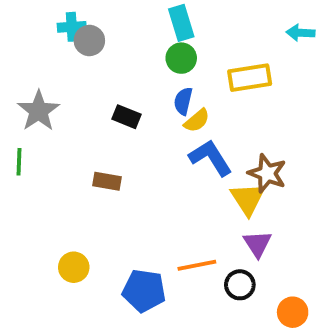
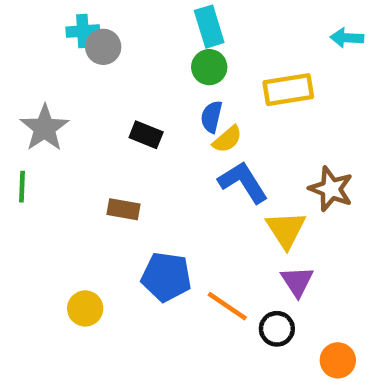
brown star: (267, 173) -> (331, 189), moved
orange line: (197, 265) -> (227, 306), turned 45
blue pentagon: (144, 291) -> (166, 277), moved

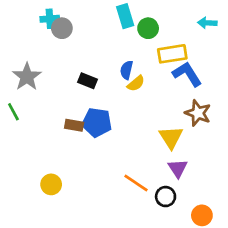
green circle: (209, 67) -> (148, 28), moved
blue L-shape: (243, 182) -> (187, 74), moved
green line: (22, 187) -> (13, 112), turned -30
blue pentagon: (166, 277) -> (97, 122), moved

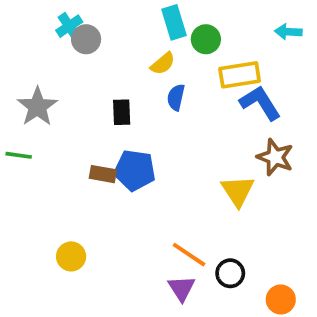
cyan cross: (50, 19) -> (69, 26), turned -30
black rectangle: (87, 81) -> (122, 112), turned 66
yellow semicircle: (136, 83) -> (163, 64), moved
green line: (13, 112) -> (19, 155), turned -54
purple triangle: (178, 168) -> (182, 288), moved

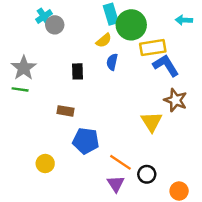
green circle: (206, 39) -> (131, 25), size x1.6
green line: (19, 155) -> (20, 89), moved
blue pentagon: (135, 170) -> (86, 141), moved

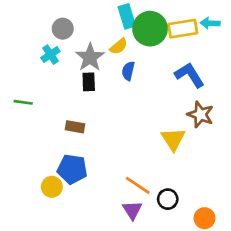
cyan cross: (44, 16) -> (50, 55), moved
yellow rectangle: (153, 48) -> (183, 29), moved
gray star: (24, 68) -> (90, 57), moved
blue pentagon: (86, 141) -> (72, 169), moved

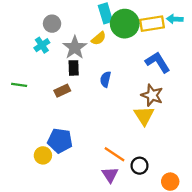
blue semicircle: (128, 71) -> (105, 79), moved
brown star: (200, 115) -> (152, 95), moved
brown rectangle: (75, 127) -> (62, 91), moved, turned -35

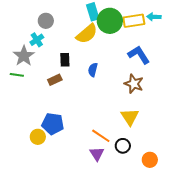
yellow semicircle: (99, 38) -> (87, 34), size x1.6
gray star: (75, 47) -> (24, 56), moved
yellow triangle: (144, 116) -> (130, 117), moved

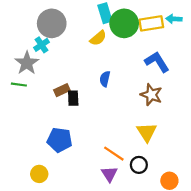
gray circle: (46, 21) -> (52, 23), size x1.6
yellow semicircle: (87, 34) -> (98, 38), size x0.7
black rectangle: (65, 60) -> (73, 98), moved
yellow circle: (38, 137) -> (39, 174), moved

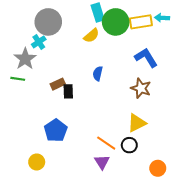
yellow triangle: (147, 132) -> (137, 123), turned 36
blue pentagon: (60, 140) -> (56, 130), turned 30
black circle: (139, 165) -> (129, 145), moved

